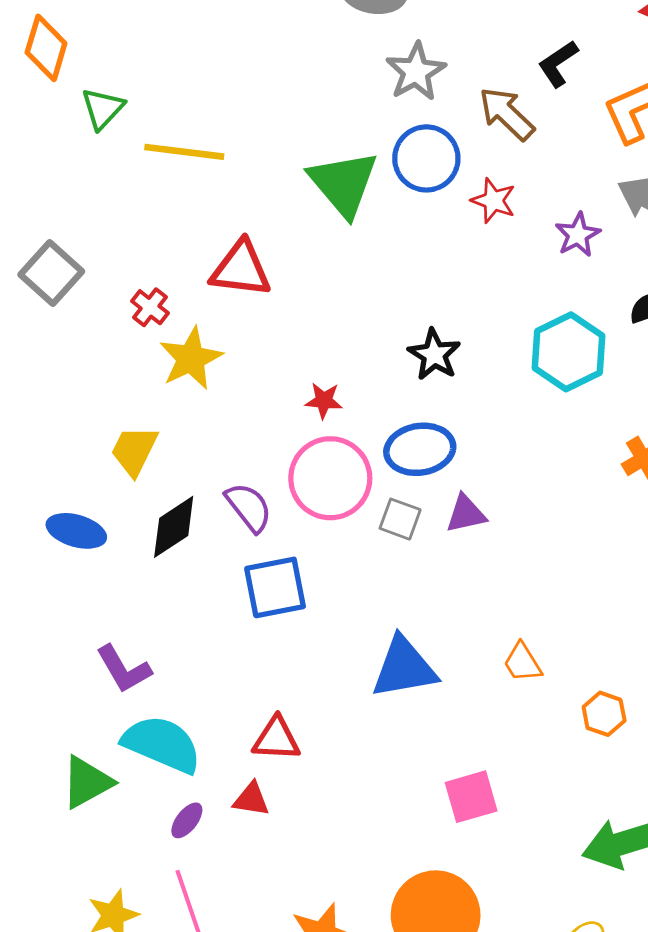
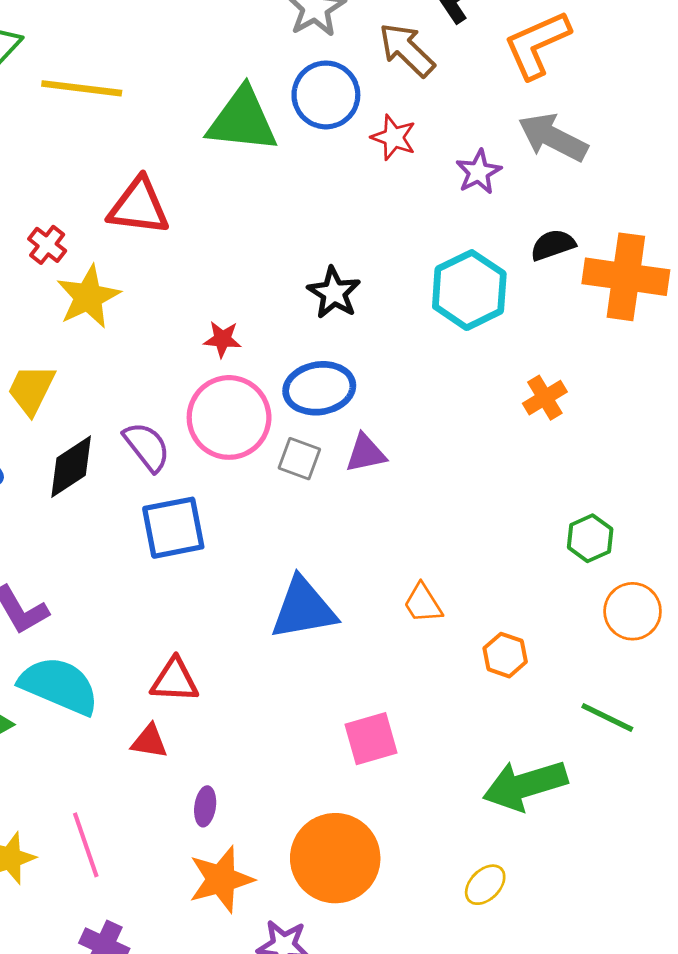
green triangle: (343, 183) -> (242, 120), turned -44
purple ellipse: (187, 820) -> (205, 806), moved, turned -30

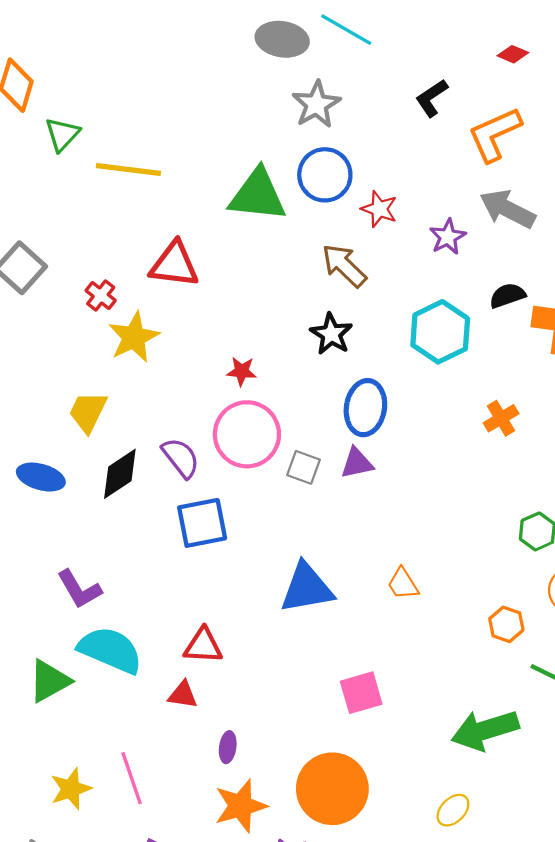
brown arrow: (407, 50) -> (344, 266), moved
blue ellipse: (319, 388) -> (365, 408), moved, turned -72
orange hexagon: (505, 655) -> (506, 624), moved

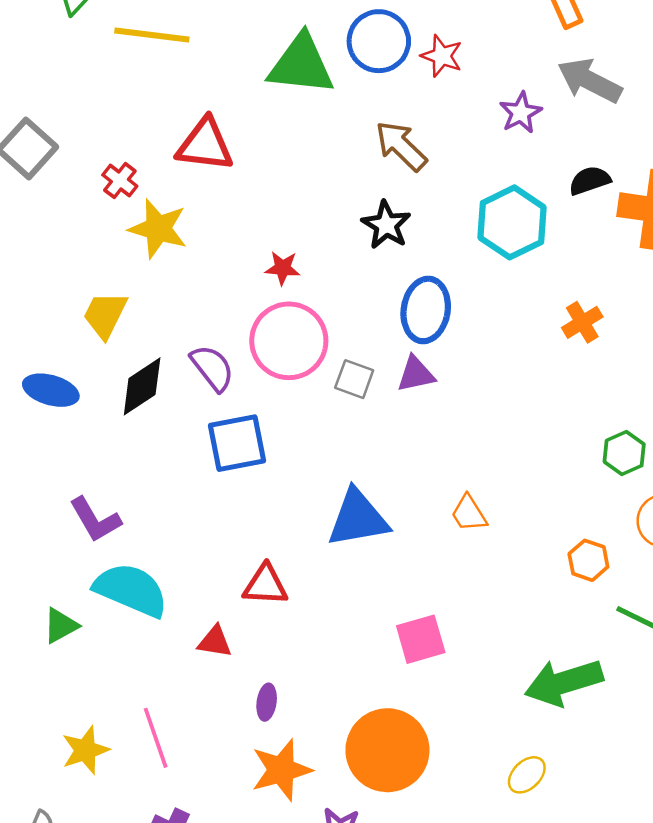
red star: (379, 209) -> (442, 56), moved
yellow star: (134, 337) -> (158, 229), turned -30
red triangle: (203, 646) -> (265, 585), moved
green triangle: (49, 681) -> (61, 626), size x0.7

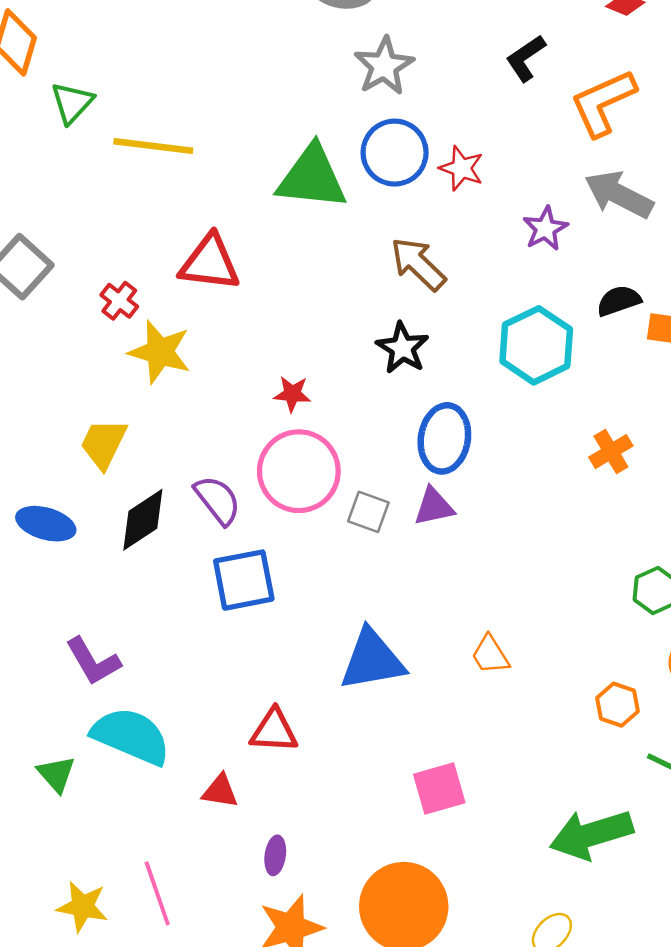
green triangle: (61, 626) -> (56, 774), turned -42
yellow star: (85, 750) -> (82, 907), turned 30

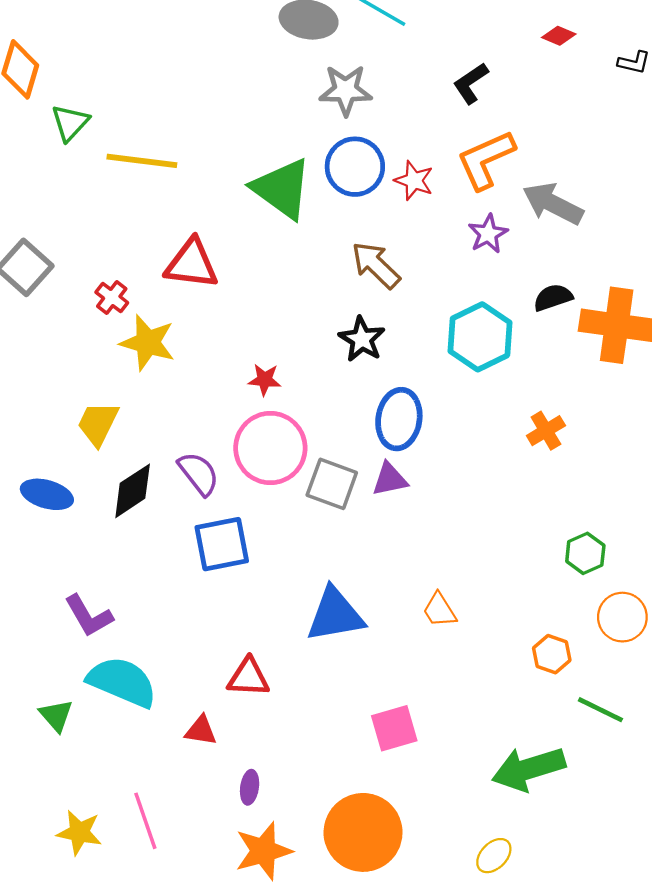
gray star: (384, 66) -> (346, 90), turned 30
orange L-shape: (603, 103) -> (486, 160), moved
green triangle: (312, 177) -> (282, 189), turned 30
gray square: (368, 512) -> (332, 484), size x1.4

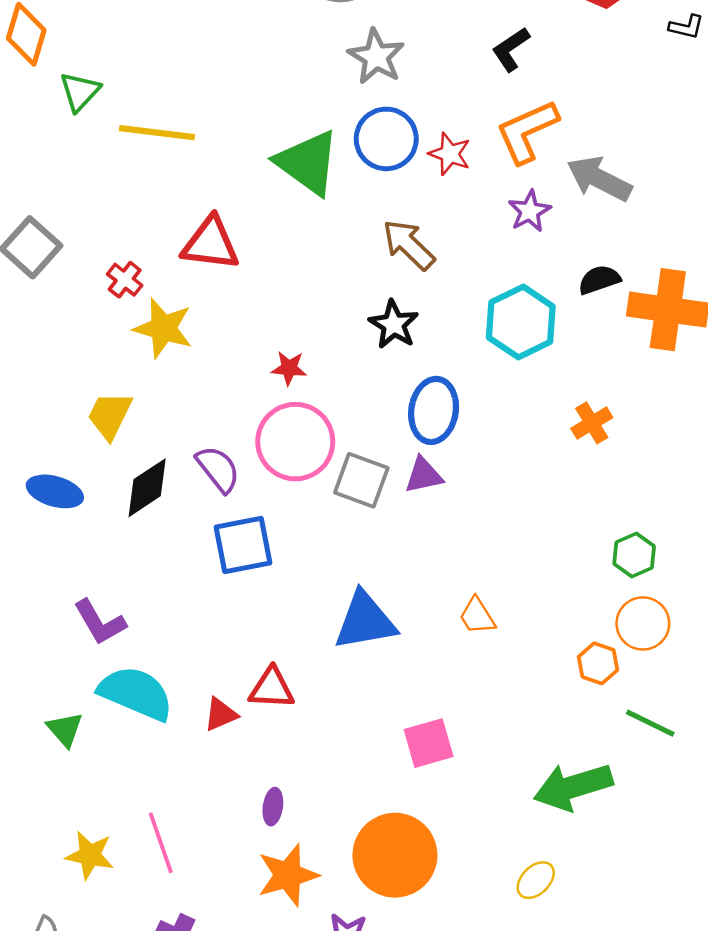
gray star: (346, 90) -> (376, 57), turned 30
orange circle: (622, 617) -> (643, 623), moved
red triangle: (201, 731) -> (221, 714), moved, turned -32

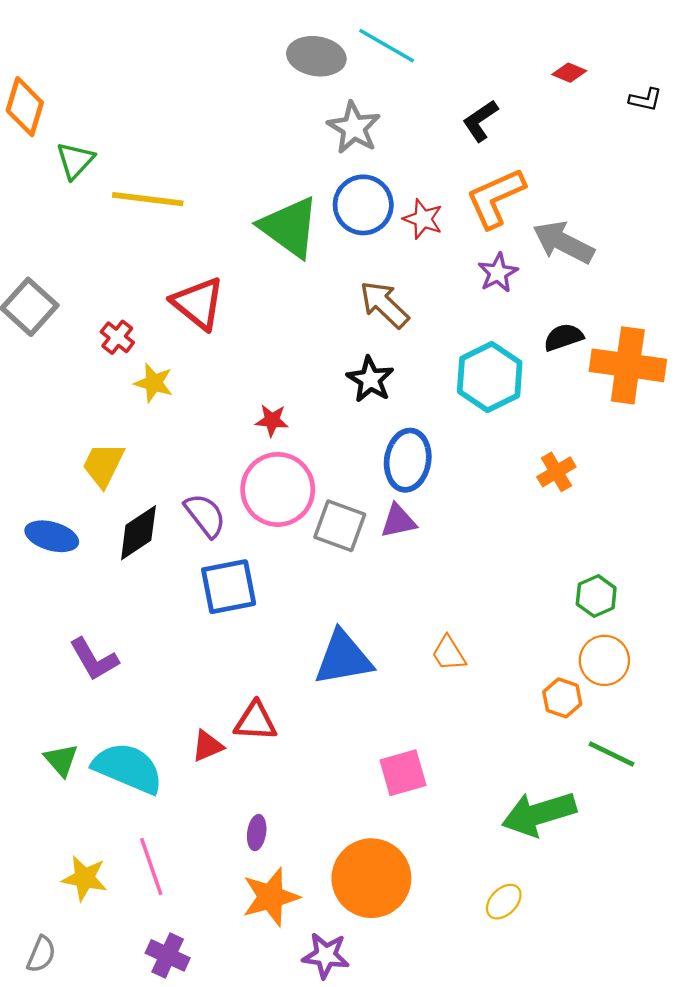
red triangle: (211, 244) -> (198, 303), turned 32
yellow star: (163, 328) -> (154, 383), size x0.7
cyan semicircle: (136, 693) -> (128, 768), moved

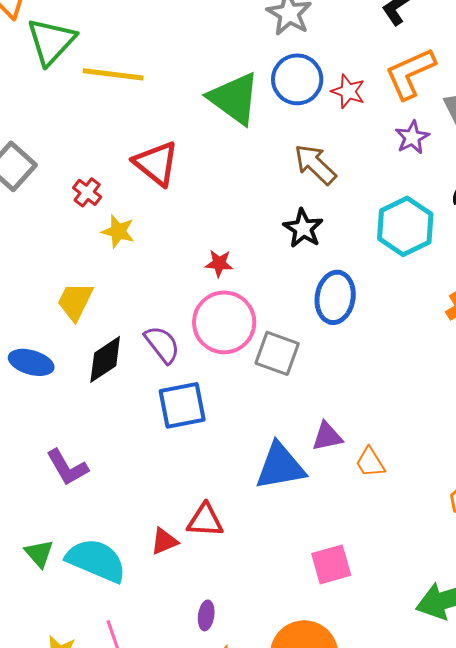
green triangle: (75, 160) -> (51, 41), size x1.5
purple triangle: (398, 521) -> (327, 436), moved

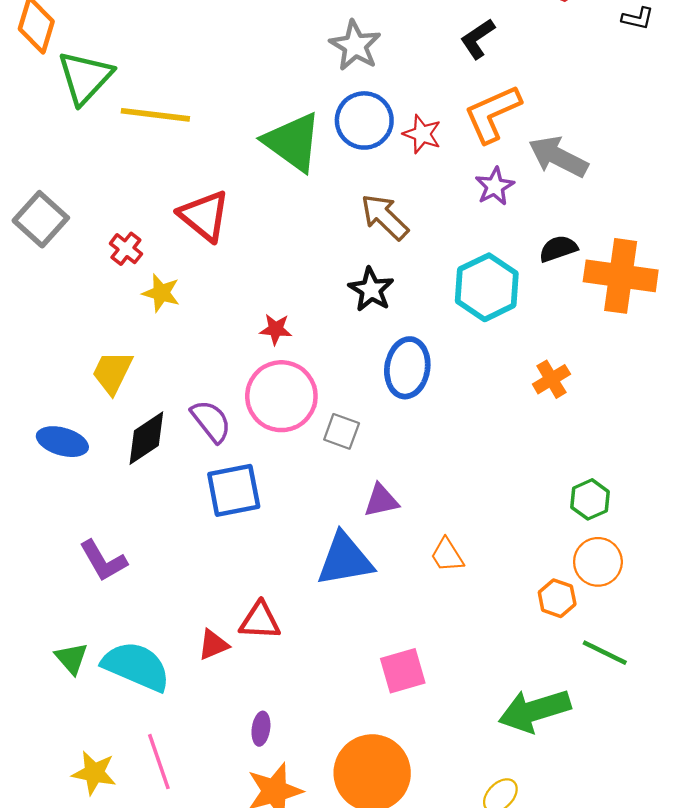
gray square: (277, 353) -> (342, 431), size x0.7
purple triangle: (327, 436) -> (381, 501), moved

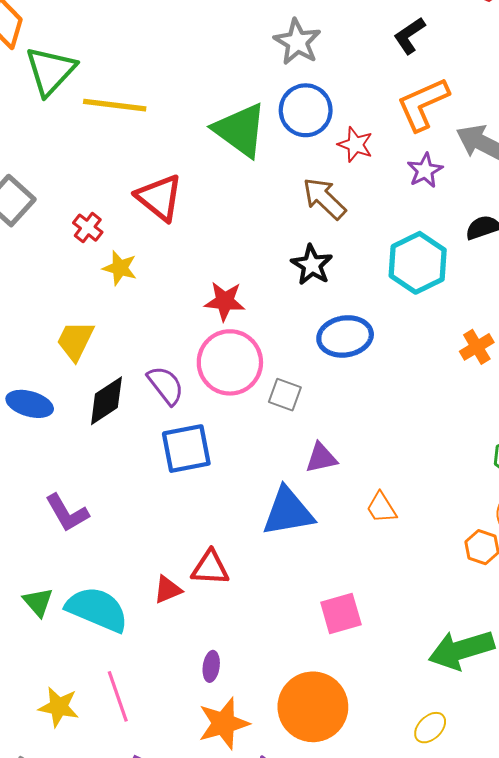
red star: (422, 134) -> (355, 145), moved
red star: (276, 329) -> (225, 301), size x1.4
blue ellipse: (407, 368) -> (345, 336), turned 72

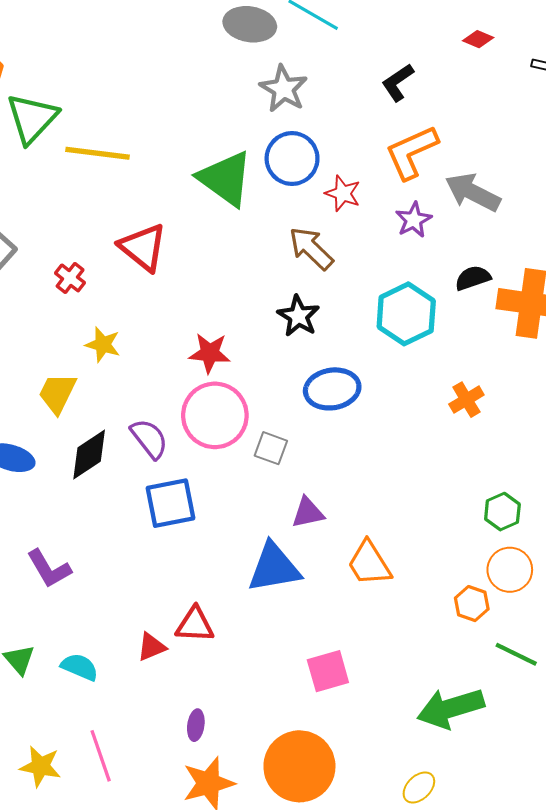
yellow star: (120, 268) -> (103, 345), moved
orange trapezoid: (381, 508) -> (369, 563), size x1.4
cyan semicircle: (97, 609) -> (80, 667), size x0.6

